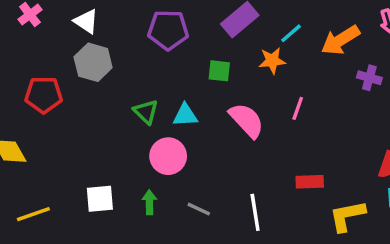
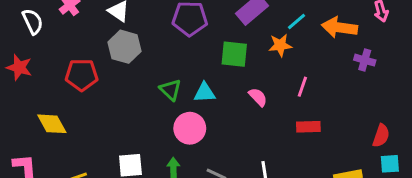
orange arrow: (340, 40) -> (340, 27), turned 40
green square: (219, 71) -> (234, 54), size x1.4
pink semicircle: (247, 120) -> (258, 97), size x0.6
red rectangle: (310, 182) -> (308, 127), moved

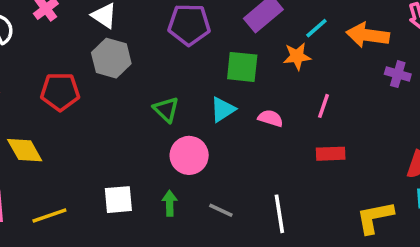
cyan triangle: (205, 93) -> (223, 109), moved, turned -30
pink semicircle: (258, 97) -> (270, 118), turned -30

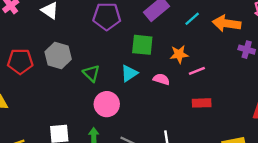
orange star: (297, 56) -> (179, 54), moved
gray hexagon: (111, 58) -> (58, 55), moved
pink line: (324, 106) -> (197, 71), turned 49

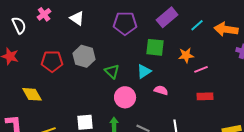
pink semicircle: (161, 79) -> (161, 90), moved

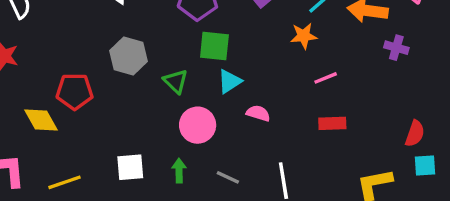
green square: (155, 47) -> (214, 46), moved
orange star: (186, 55) -> (304, 36), moved
red pentagon: (52, 61) -> (75, 91), moved

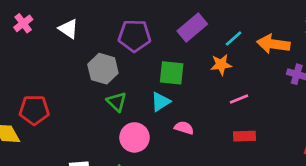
green square: (214, 46) -> (172, 73), moved
gray hexagon: (129, 56) -> (103, 69), moved

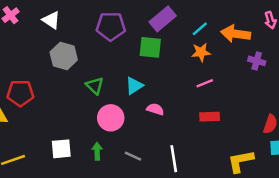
orange star: (221, 65) -> (201, 52), moved
gray hexagon: (103, 69) -> (64, 56), moved
green square: (172, 73) -> (150, 47), moved

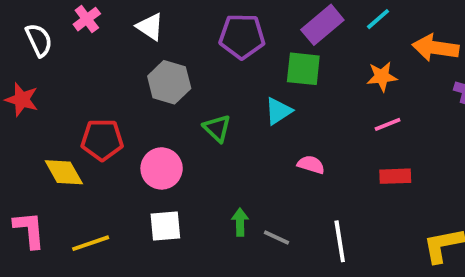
cyan line: (200, 29) -> (378, 19), moved
cyan triangle: (134, 86) -> (278, 111), moved
pink circle: (111, 118) -> (162, 168), moved
green arrow: (97, 151) -> (240, 222), moved

